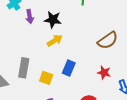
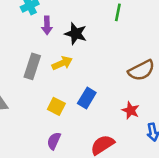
yellow arrow: (55, 41) -> (62, 63), moved
gray rectangle: (24, 68) -> (32, 66), moved

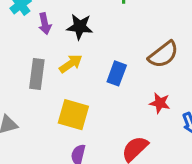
blue rectangle: (87, 98) -> (117, 73), moved
yellow square: (56, 106) -> (73, 115), size x1.5

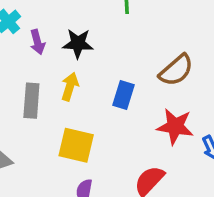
yellow arrow: (71, 64) -> (70, 87), turned -35
red star: (160, 103) -> (175, 126), size x1.5

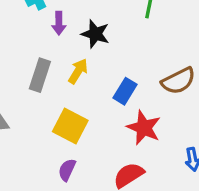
red star: (175, 126) -> (144, 128), moved

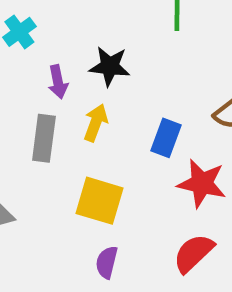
purple arrow: (59, 23) -> (58, 82), moved

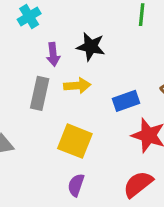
yellow arrow: (96, 123) -> (77, 86), turned 60
blue rectangle: (166, 138) -> (126, 101), turned 45

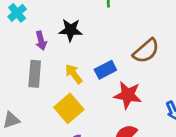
yellow arrow: (77, 86) -> (74, 74), moved, turned -115
yellow square: (75, 141) -> (69, 108), turned 36

